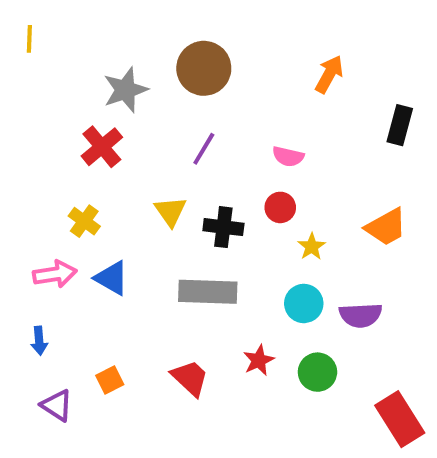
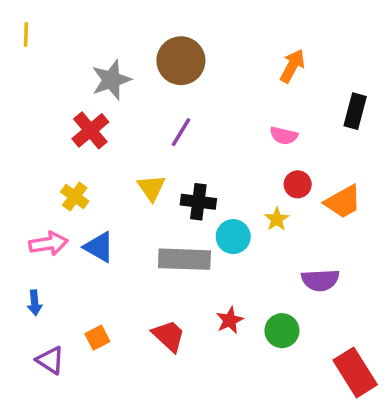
pink semicircle: (288, 156) -> (284, 136), moved
red circle: (280, 207) -> (298, 184), moved
cyan circle: (304, 303) -> (233, 237), moved

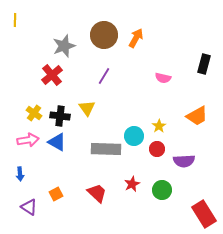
orange arrow: (292, 66) -> (136, 38), moved
red circle: (298, 184) -> (157, 149), moved
yellow cross: (75, 197) -> (34, 113), moved
black cross: (198, 202) -> (60, 116), moved

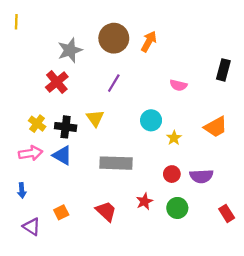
cyan circle: (134, 136) -> (151, 120), moved
red circle: (157, 149) -> (172, 174), moved
red rectangle: (204, 214) -> (227, 213), moved, size x0.6

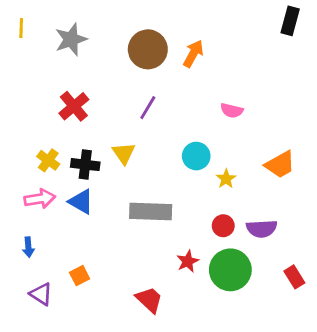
gray star: (70, 50) -> (71, 39), moved
black rectangle: (223, 70) -> (290, 21), moved
green circle: (177, 208) -> (230, 270), size x1.5
red trapezoid: (106, 211) -> (149, 300), moved

